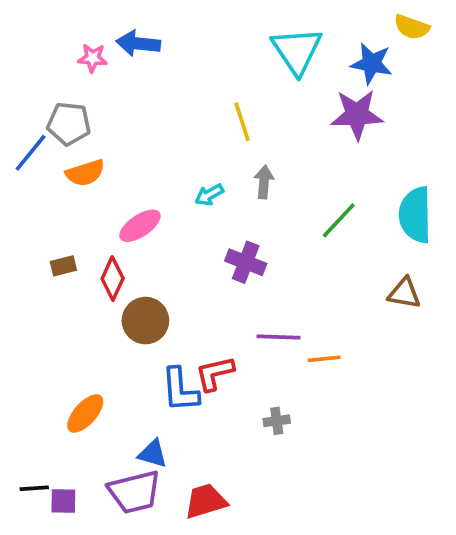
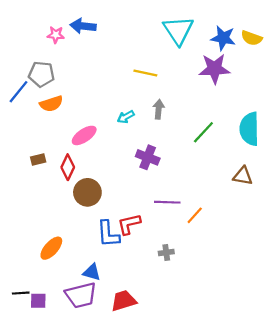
yellow semicircle: (412, 27) -> (252, 38), moved
yellow line: (242, 122) -> (145, 73), turned -60
orange line: (324, 359) -> (195, 215), turned -42

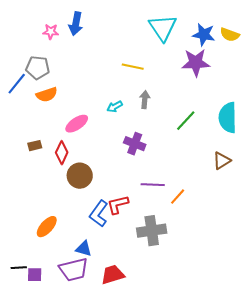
blue arrow: (83, 26) -> (76, 24), turned -85
brown triangle: (243, 176) -> (222, 161), turned -42
blue L-shape: (108, 234) -> (99, 214), turned 40
gray cross: (166, 253) -> (152, 231), size x2.0

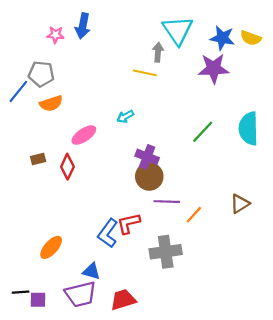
gray arrow: (145, 100) -> (158, 52), moved
brown triangle: (222, 161) -> (240, 204), moved
brown circle: (80, 176) -> (149, 176), moved

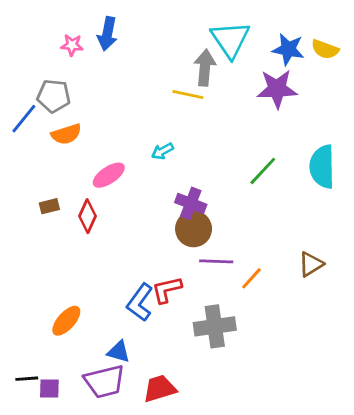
gray arrow: (158, 52) -> (205, 68), size x1.4

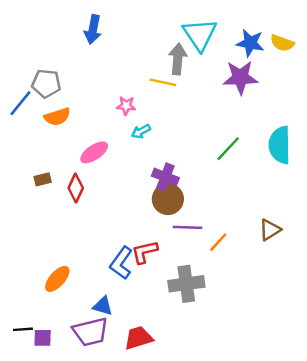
pink star: (72, 45) -> (126, 106), moved

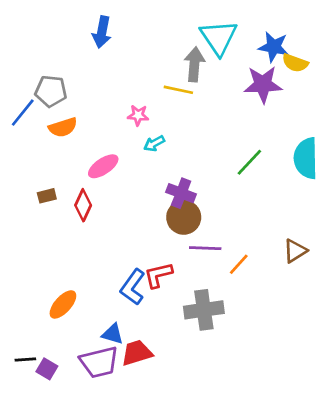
yellow semicircle: (282, 43) -> (295, 63), moved
purple square: (43, 338) -> (47, 369), turned 30
red trapezoid: (138, 338) -> (137, 353), moved

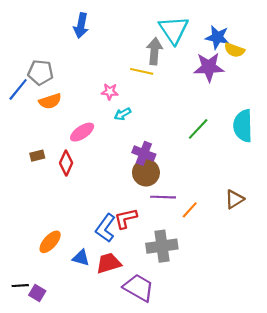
blue triangle: (113, 334) -> (81, 258), moved
red trapezoid: (137, 353) -> (109, 263), moved
purple trapezoid: (99, 362) -> (139, 288), moved, turned -136

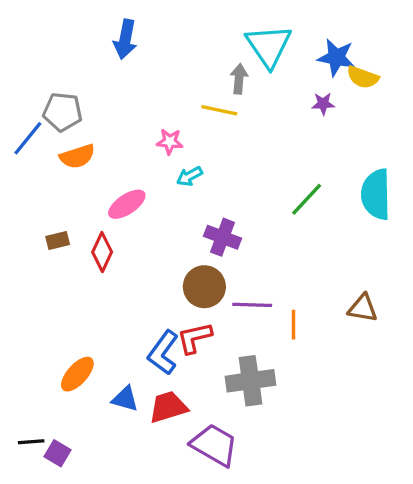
gray arrow: (155, 51) -> (239, 79), size x0.7
purple star: (209, 67) -> (323, 104), size x0.5
brown circle: (146, 173) -> (204, 287), moved
brown triangle: (234, 199) -> (363, 308), turned 42
orange line: (190, 210) -> (293, 325), turned -42

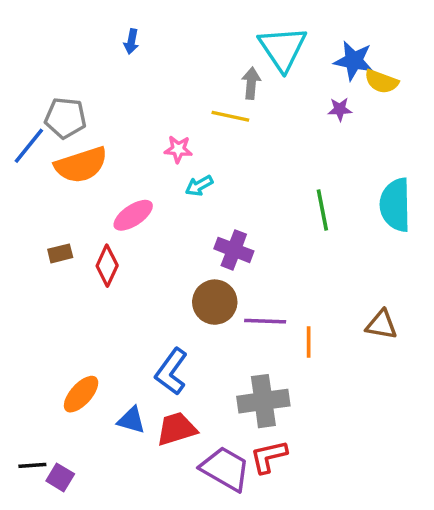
blue arrow: (125, 39) -> (131, 42), size x0.6
orange semicircle: (77, 156) -> (81, 165), size x1.4
green line: (307, 199) -> (322, 210), turned -54
red L-shape: (194, 338) -> (269, 457), moved

